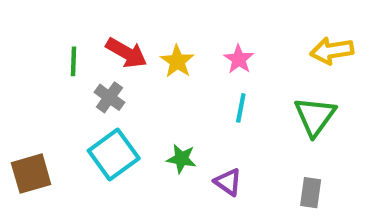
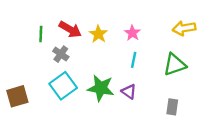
green triangle: (315, 116) -> (175, 65), turned 35
green star: (181, 159) -> (101, 88), size x1.6
purple triangle: (228, 182) -> (129, 92), moved

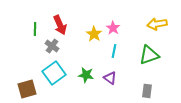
red arrow: (70, 29) -> (60, 25), turned 36
yellow star: (98, 34) -> (94, 34), moved
green star: (101, 88) -> (86, 75), size x0.7
brown square: (17, 96) -> (27, 89), moved

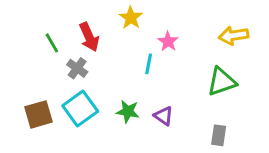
green line: (35, 29) -> (52, 43), turned -32
yellow star: (94, 34) -> (131, 18), moved
cyan line: (114, 51) -> (149, 64), moved
brown square: (27, 89) -> (38, 114), moved

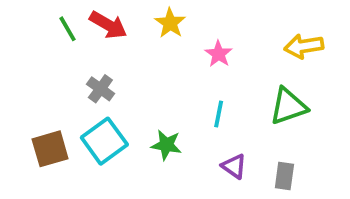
red arrow: (89, 37) -> (108, 25), moved, turned -36
green line: (52, 43) -> (68, 29), moved
cyan line: (149, 64) -> (219, 114), moved
purple triangle: (164, 116) -> (234, 166), moved

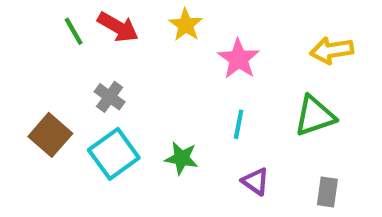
pink star: (219, 54) -> (239, 59), size x1.4
brown square: (50, 149) -> (50, 135), moved, turned -33
gray rectangle: (284, 176) -> (327, 192), moved

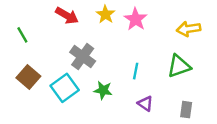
green line: (74, 31) -> (22, 35), moved
pink star: (239, 59) -> (136, 19), moved
gray cross: (110, 97) -> (83, 57), moved, size x1.5

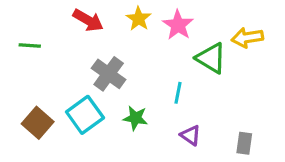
green line: (22, 35) -> (30, 45), turned -56
green triangle: (179, 66) -> (211, 58), moved, turned 50
brown square: (28, 77) -> (38, 123), moved

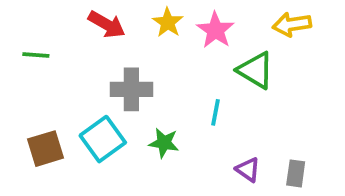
yellow arrow: (247, 38) -> (292, 24), moved
gray cross: (109, 74) -> (131, 89), turned -36
brown square: (38, 123) -> (45, 149), turned 32
purple triangle: (191, 135) -> (248, 170), moved

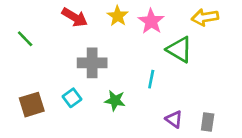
green line: (36, 55) -> (25, 39), turned 42
cyan square: (103, 139) -> (72, 98), size x0.6

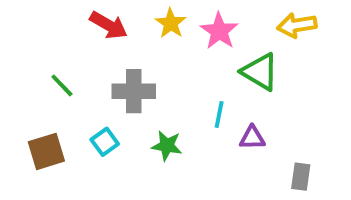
green line: (25, 39) -> (62, 85), moved
purple triangle: (174, 119) -> (252, 138), moved, turned -36

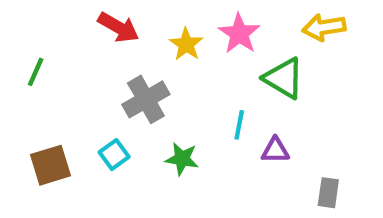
yellow star: (171, 23) -> (186, 44), moved
green line: (62, 85) -> (36, 72), moved, turned 68
gray cross: (134, 91) -> (146, 99), turned -30

